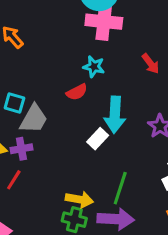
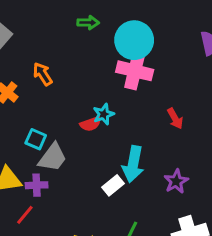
cyan star: (94, 67) -> (104, 114), moved, turned 30
red semicircle: (77, 92) -> (91, 124), moved

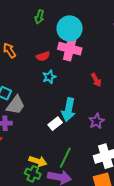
green arrow: (88, 23) -> (39, 17), turned 104
red semicircle: (91, 124) -> (43, 56), moved

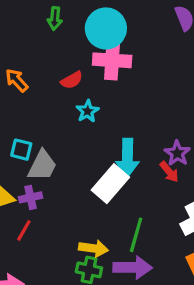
red arrow: (96, 80) -> (169, 172), moved
purple star: (97, 121) -> (177, 153), moved
white rectangle: (55, 124) -> (110, 184), size x1.6

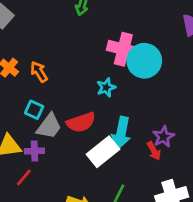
cyan circle: (106, 28) -> (144, 61), moved
orange arrow: (17, 80) -> (39, 72), moved
red semicircle: (72, 80) -> (81, 122), moved, size x1.5
cyan star: (88, 111) -> (106, 87), moved

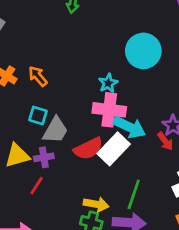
pink cross: (123, 49) -> (109, 110), moved
red semicircle: (81, 122) -> (88, 148), moved
cyan arrow: (121, 133) -> (130, 127), turned -68

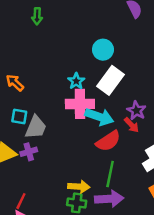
cyan circle: (143, 51) -> (103, 50), size x0.7
red semicircle: (88, 148) -> (108, 141), moved
white rectangle: (114, 149) -> (111, 80), moved
red line: (37, 186) -> (21, 201), moved

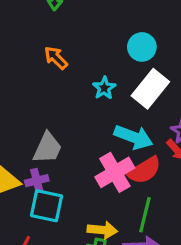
orange arrow: (15, 83) -> (56, 58), moved
pink cross: (80, 104) -> (115, 172), moved, turned -32
cyan square: (19, 116) -> (47, 206), moved, size x1.5

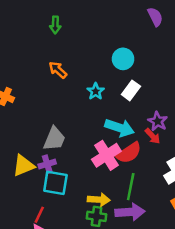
white rectangle: (150, 89) -> (131, 90), size x0.7

